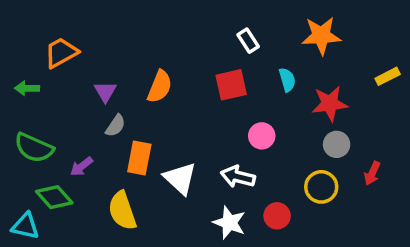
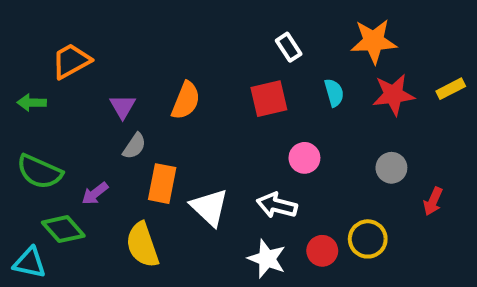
red star: (330, 104) -> (393, 95), moved
yellow circle: (321, 187) -> (368, 239), moved

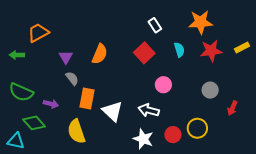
red square: (269, 99) -> (144, 53), turned -30
gray semicircle: (134, 146) -> (72, 78), turned -72
purple arrow: (95, 193) -> (51, 104), turned -128

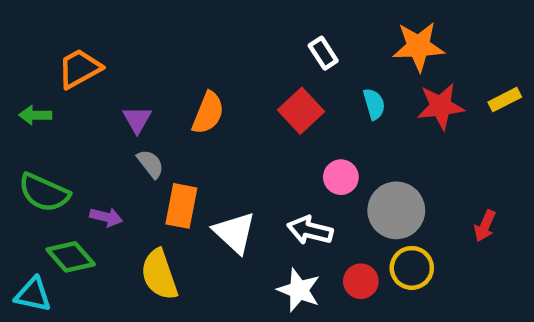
gray circle: (210, 90) -> (396, 210), moved, size x1.6

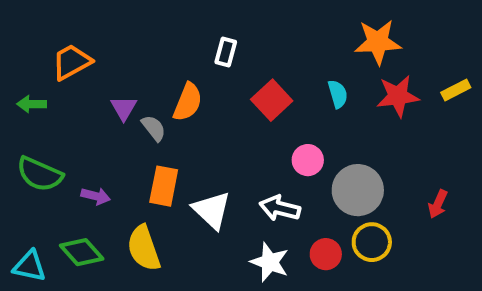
white rectangle: (323, 53) -> (226, 52), moved, turned 48
gray semicircle: (150, 164) -> (154, 128), moved
green diamond: (71, 257) -> (82, 252), moved

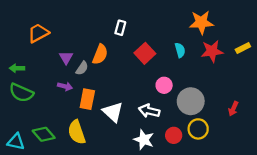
green arrow: (32, 104) -> (17, 68), moved
gray semicircle: (154, 128) -> (82, 68), turned 72
purple arrow: (96, 196) -> (65, 86), moved

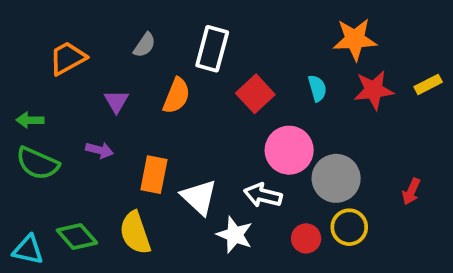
white rectangle: (120, 28) -> (212, 49), size x1.6
gray semicircle: (82, 68) -> (145, 45), moved
pink circle: (164, 85) -> (289, 150), size x1.6
purple arrow: (65, 86) -> (99, 150), moved
white star: (144, 140) -> (235, 235), moved

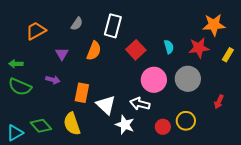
orange star: (355, 39) -> (214, 25), moved
yellow rectangle: (428, 84) -> (228, 55), moved, turned -32
gray circle: (336, 178) -> (188, 79), moved
cyan triangle: (28, 250) -> (15, 133), turned -42

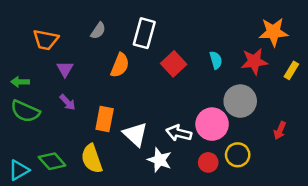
orange trapezoid: (36, 31) -> (46, 40), turned -140
purple triangle: (62, 54) -> (65, 69), moved
purple arrow: (53, 80) -> (67, 102), turned 32
pink circle: (154, 80) -> (212, 124), moved

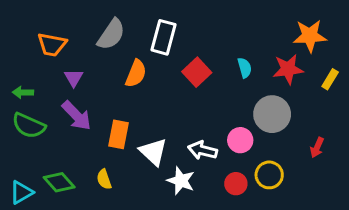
gray semicircle: (98, 31) -> (111, 34), size x1.6
purple arrow: (67, 102) -> (76, 116), size x1.6
pink circle: (212, 124) -> (240, 140), size x0.7
yellow semicircle: (92, 159) -> (104, 179), size x0.6

